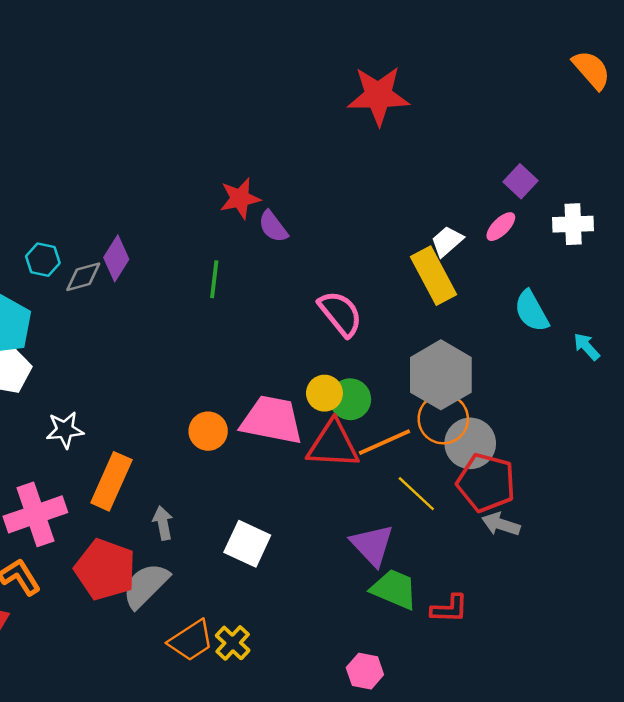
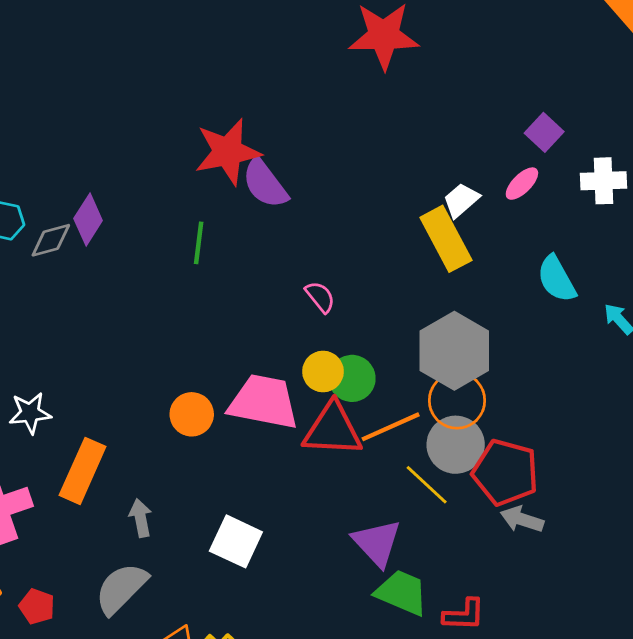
red star: (240, 198) -> (228, 152), size x1.4
purple semicircle: (273, 227) -> (265, 184), size x1.4
pink semicircle: (340, 314) -> (320, 297), moved, size x0.6
gray circle: (470, 443) -> (456, 445), moved
red pentagon: (105, 569) -> (37, 606), moved, size x0.5

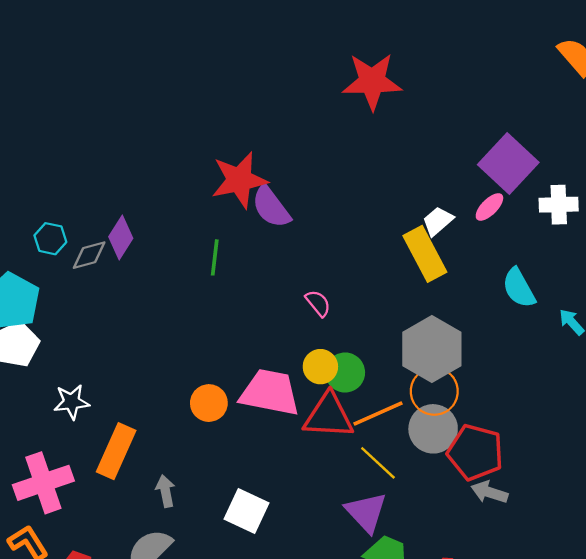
purple square: (544, 132) -> (508, 164), size x1.8
yellow line: (427, 485) -> (378, 463), moved

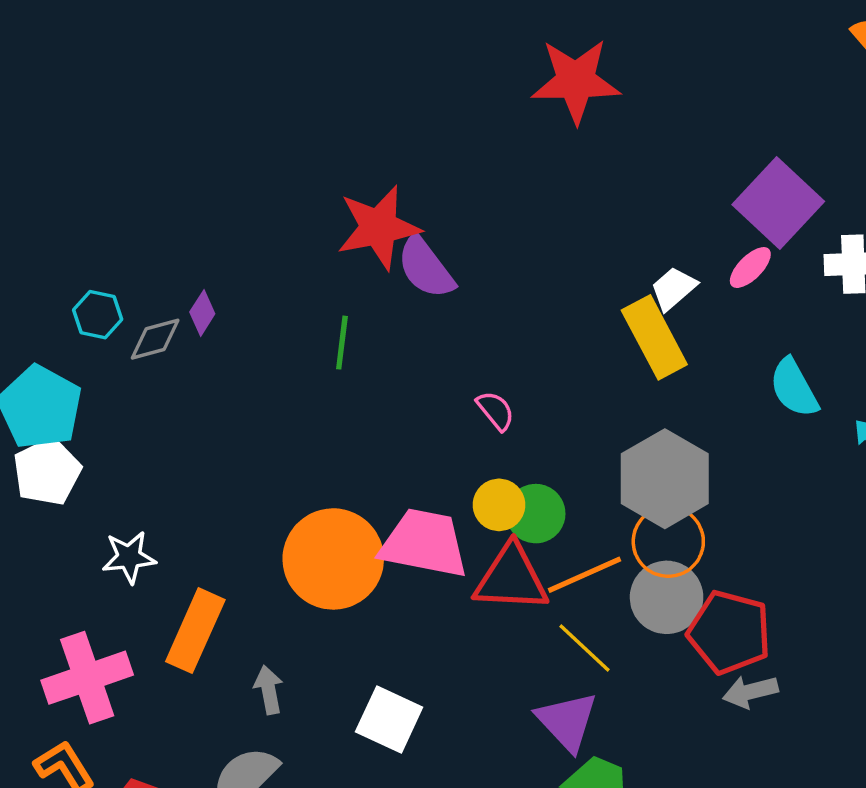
purple diamond: (121, 237) -> (202, 313), size x0.7
orange circle: (209, 403) -> (333, 559), size x1.8
gray arrow: (489, 492) -> (750, 692), turned -32

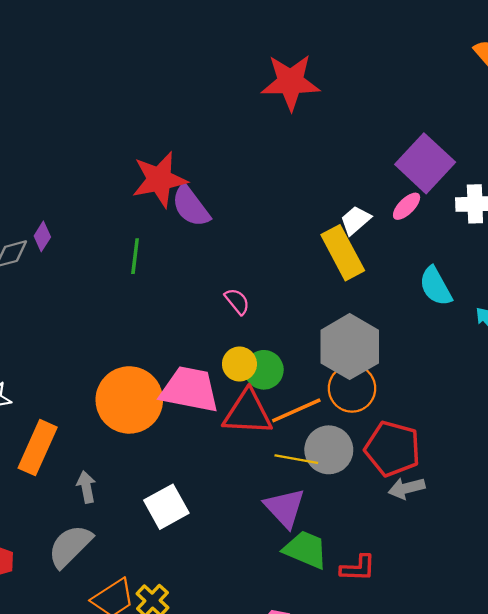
gray circle: (667, 597) -> (329, 450), moved
yellow line: (585, 648) -> (296, 459), turned -33
white square: (389, 720) -> (166, 507), turned 36

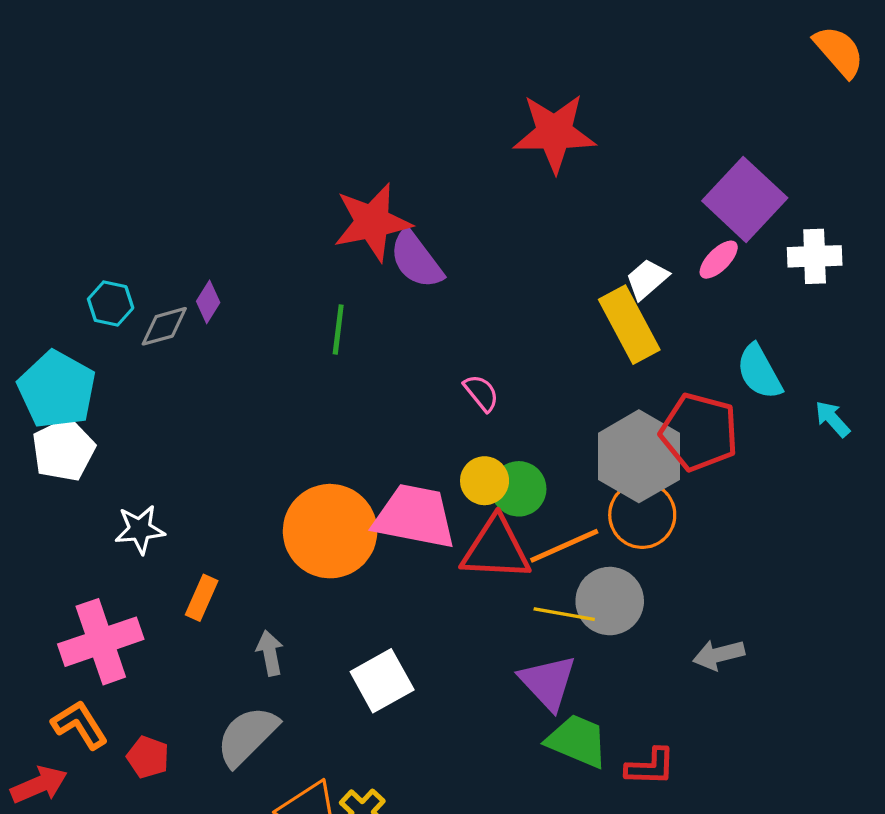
red star: (291, 82) -> (554, 133), moved
orange rectangle: (38, 448) -> (202, 598), size x0.6
red pentagon: (393, 449) -> (699, 432), moved

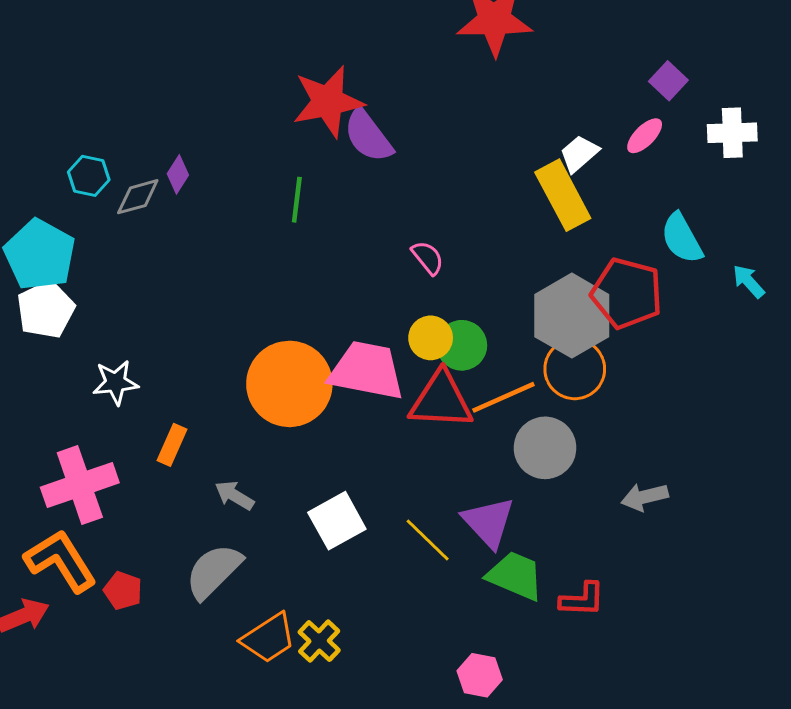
purple square: (745, 199) -> (668, 81), size x0.5
yellow line: (564, 614) -> (428, 540), moved, turned 34
gray arrow: (270, 653) -> (234, 495), turned -48
orange L-shape: (80, 725) -> (61, 561), size x1.4

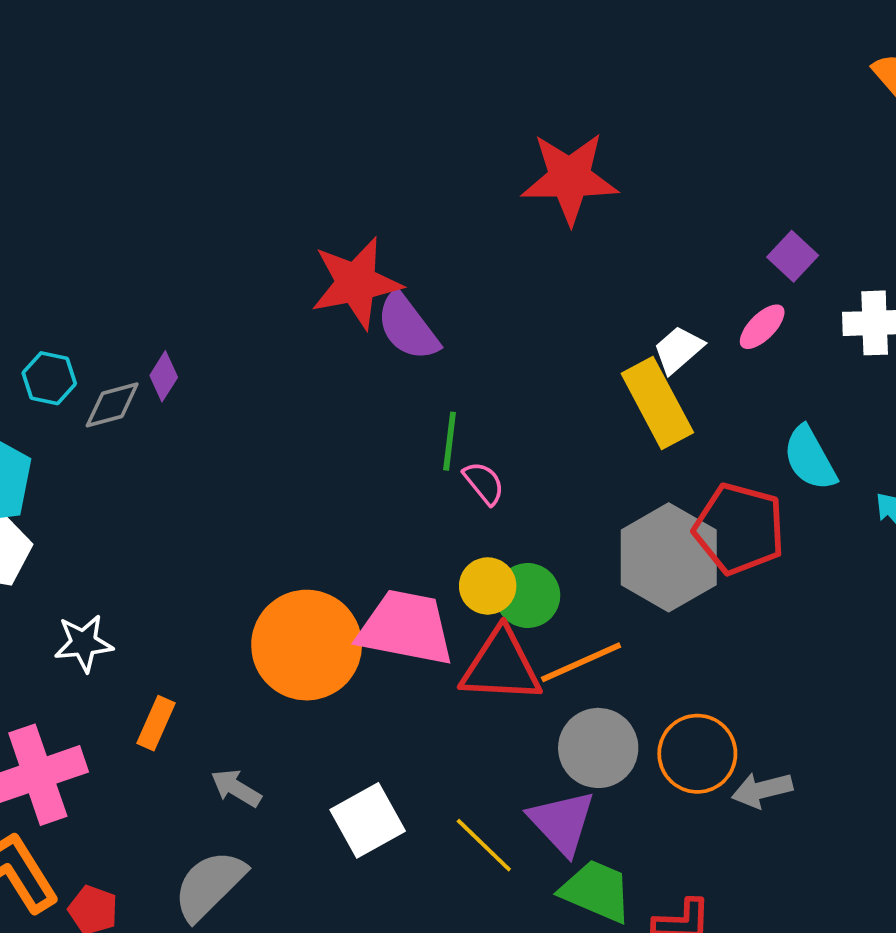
green line: (297, 200) -> (450, 441), moved
orange circle: (575, 369) -> (697, 754), moved
gray circle: (545, 448) -> (598, 748), moved

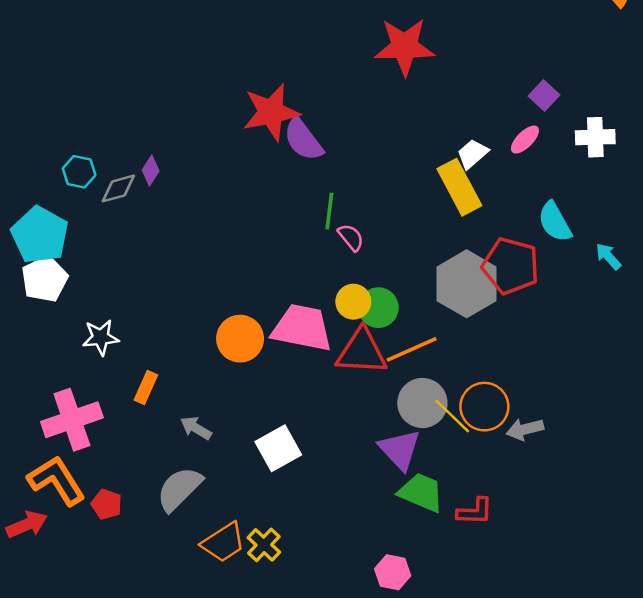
orange circle: (307, 645) -> (240, 339), size x0.7
yellow line: (484, 845) -> (452, 416), moved

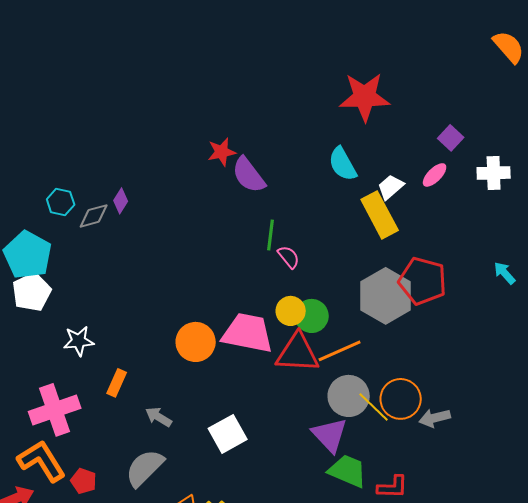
red star: (405, 47) -> (365, 97), moved
red star: (271, 112) -> (222, 152), size x0.6
cyan semicircle: (555, 222) -> (343, 164), moved

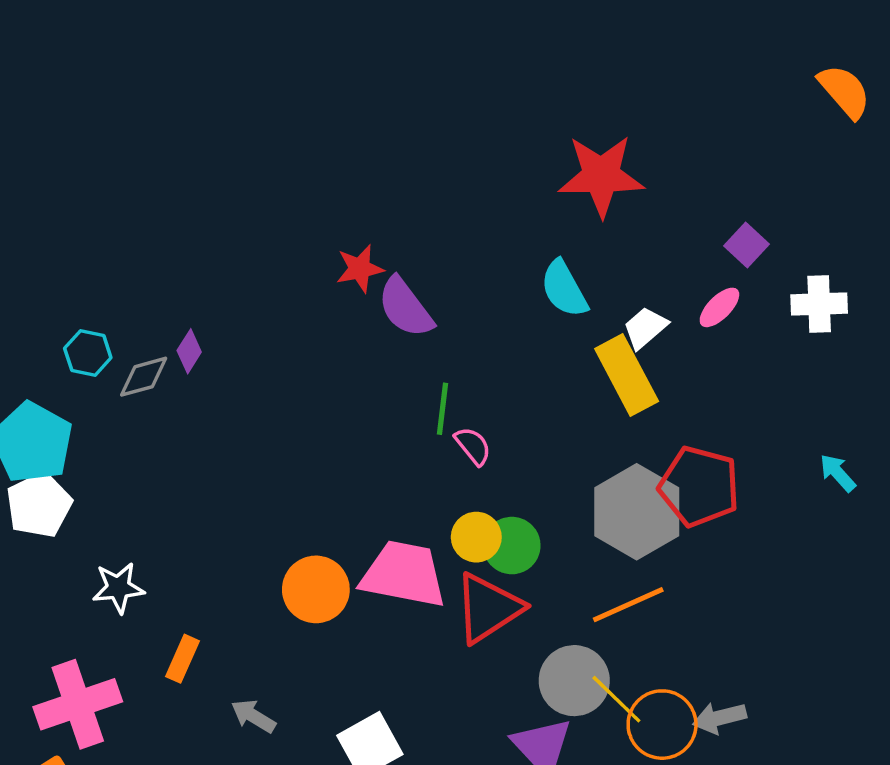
orange line: (340, 351) -> (628, 605), moved
red triangle: (298, 353) -> (488, 608), turned -36
orange circle: (401, 399) -> (662, 725), moved

